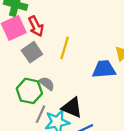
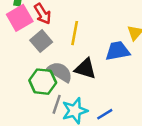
gray semicircle: (47, 84) -> (60, 72), size x1.5
black triangle: (72, 108) -> (85, 69), moved

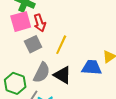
gray semicircle: (60, 72) -> (42, 72), turned 70
green hexagon: (43, 82) -> (15, 83), moved

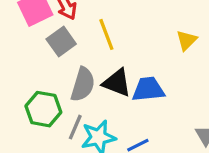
yellow line: (61, 45) -> (106, 34), turned -36
blue trapezoid: (92, 68) -> (148, 89), moved

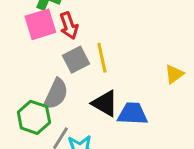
gray square: (61, 42) -> (76, 60), moved
gray semicircle: (83, 84) -> (56, 94), moved

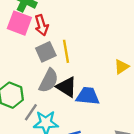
pink square: (40, 24) -> (19, 23), turned 35
gray semicircle: (56, 94) -> (49, 81), moved

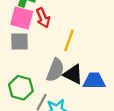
yellow line: (66, 51) -> (69, 40), turned 35
gray square: (46, 52) -> (19, 42), moved, turned 30

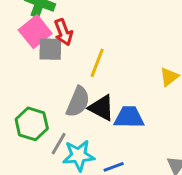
pink square: (22, 18) -> (35, 32), turned 35
gray square: (19, 42) -> (50, 49), moved

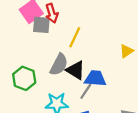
gray line: (59, 144) -> (86, 91), moved

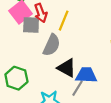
yellow line: (75, 37) -> (64, 21), moved
gray semicircle: (59, 65) -> (52, 45), moved

